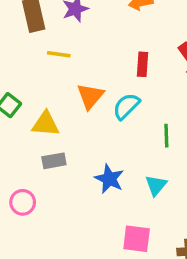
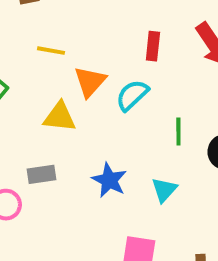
yellow line: (59, 54) -> (51, 51), moved
yellow triangle: (46, 124) -> (60, 117), moved
gray rectangle: (54, 161) -> (41, 174), moved

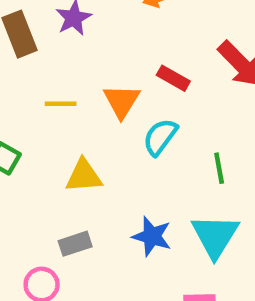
red rectangle: (153, 46) -> (173, 78), turned -56
orange triangle: (90, 82) -> (122, 101), moved
cyan triangle: (164, 190) -> (215, 236), size x1.6

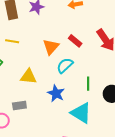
yellow line: (61, 104) -> (12, 41), moved
blue star: (152, 236) -> (56, 93), moved
cyan triangle: (215, 236) -> (81, 113), turned -40

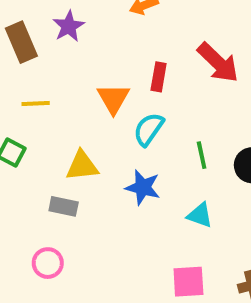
red rectangle: (75, 41) -> (159, 77), turned 72
gray rectangle: (19, 105) -> (64, 206), moved, turned 32
cyan triangle: (81, 113) -> (200, 215), size x0.6

